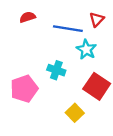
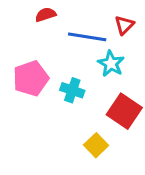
red semicircle: (28, 17) -> (46, 15), moved
pink pentagon: (24, 89) -> (31, 78), moved

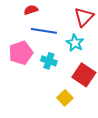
red triangle: (124, 25) -> (84, 17), size x1.5
blue line: (87, 37) -> (44, 31), moved

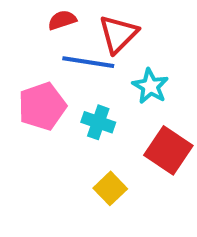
red triangle: (84, 17) -> (118, 34), moved
yellow square: (65, 98) -> (110, 188), moved

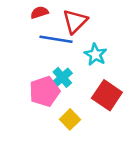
pink pentagon: (42, 106) -> (44, 91), moved
cyan cross: (98, 122) -> (62, 77), turned 30

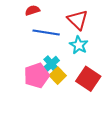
red triangle: (75, 21) -> (78, 20), moved, turned -30
yellow square: (70, 119) -> (58, 76), moved

